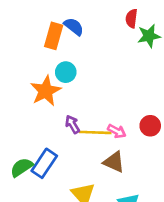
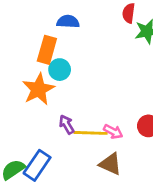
blue semicircle: (74, 27) -> (68, 22), turned -35
orange rectangle: (54, 36) -> (47, 50), moved

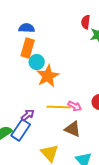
blue semicircle: (68, 22) -> (27, 28), moved
orange star: (38, 89) -> (48, 76), moved
purple arrow: (67, 125) -> (28, 115), moved, turned 80

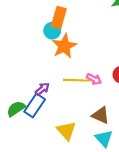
orange rectangle: (28, 48) -> (59, 18), moved
brown triangle: (73, 129) -> (101, 115), moved

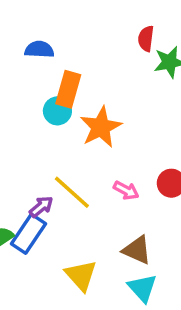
orange star: (64, 46) -> (101, 127), moved
yellow line: (76, 80) -> (72, 192), moved, turned 40

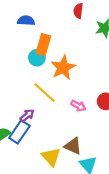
red semicircle: (146, 39) -> (78, 11), moved
yellow line: (72, 192) -> (45, 93), moved
brown triangle: (137, 250) -> (73, 146), moved

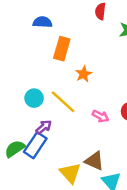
cyan circle: (37, 58) -> (34, 98), moved
orange star: (63, 68) -> (83, 74), size x0.6

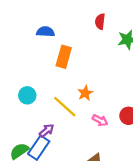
orange star: (83, 74) -> (85, 93), moved
cyan circle: (34, 98) -> (27, 95), moved

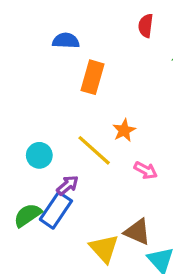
cyan circle: (27, 95) -> (39, 155), moved

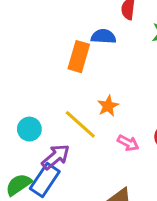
blue semicircle: (66, 41) -> (103, 36), moved
purple arrow: (68, 185) -> (56, 157), size x1.4

